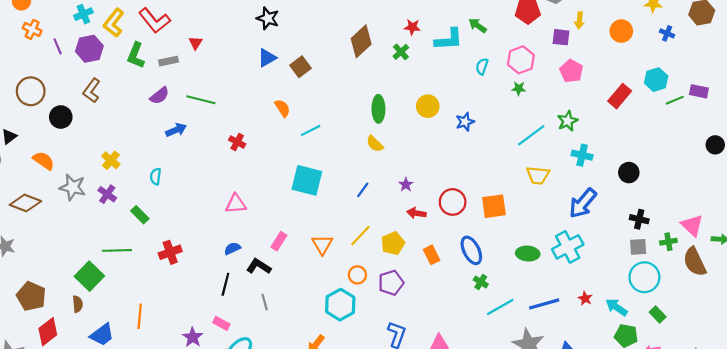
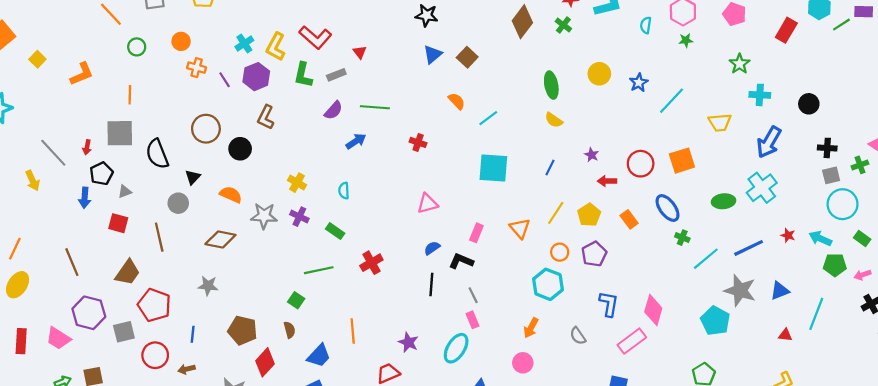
cyan line: (531, 135) -> (672, 101), moved
green square: (89, 276) -> (296, 300), size x0.6
pink rectangle: (221, 323) -> (472, 320), moved, turned 49

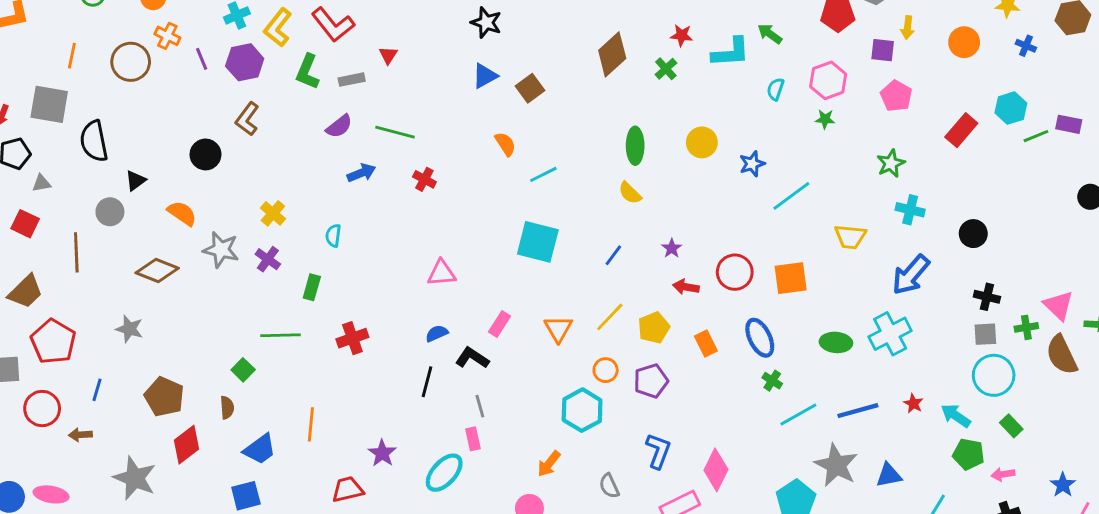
brown circle: (206, 129) -> (131, 62), moved
red cross: (418, 142) -> (424, 179), moved
green rectangle: (335, 231) -> (312, 287), turned 60

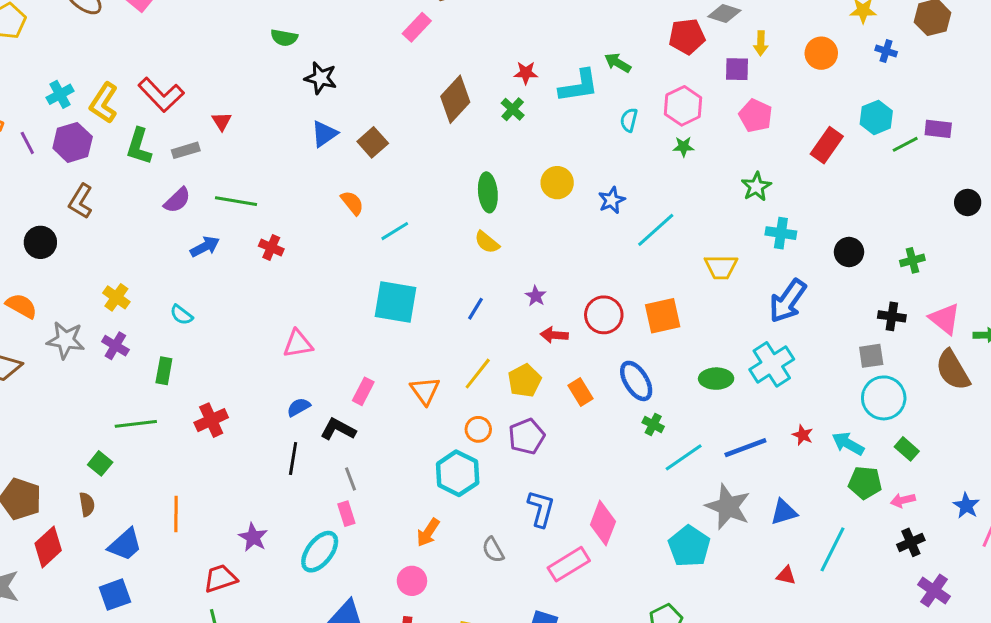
cyan semicircle: (333, 236) -> (181, 315), turned -55
black cross: (987, 297) -> (892, 316), moved
green cross: (1026, 327) -> (912, 260), moved

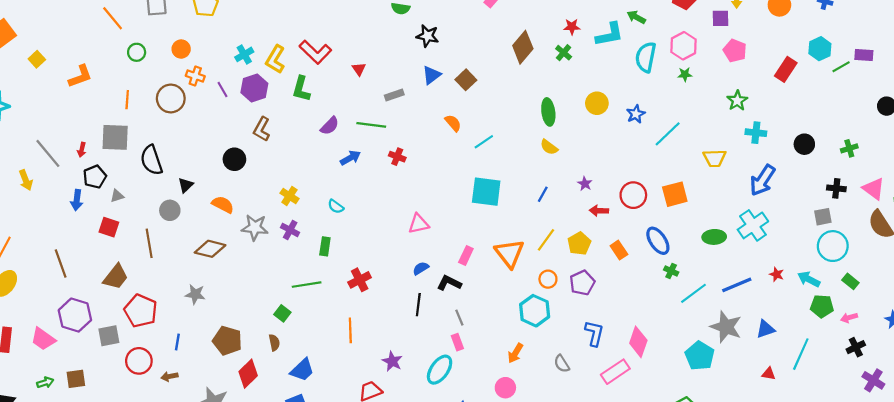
cyan semicircle: (629, 120) -> (646, 57), size x1.8
gray rectangle: (186, 150) -> (394, 95), moved
orange triangle: (425, 391) -> (509, 253), size x1.4
orange line: (176, 514) -> (350, 330), moved

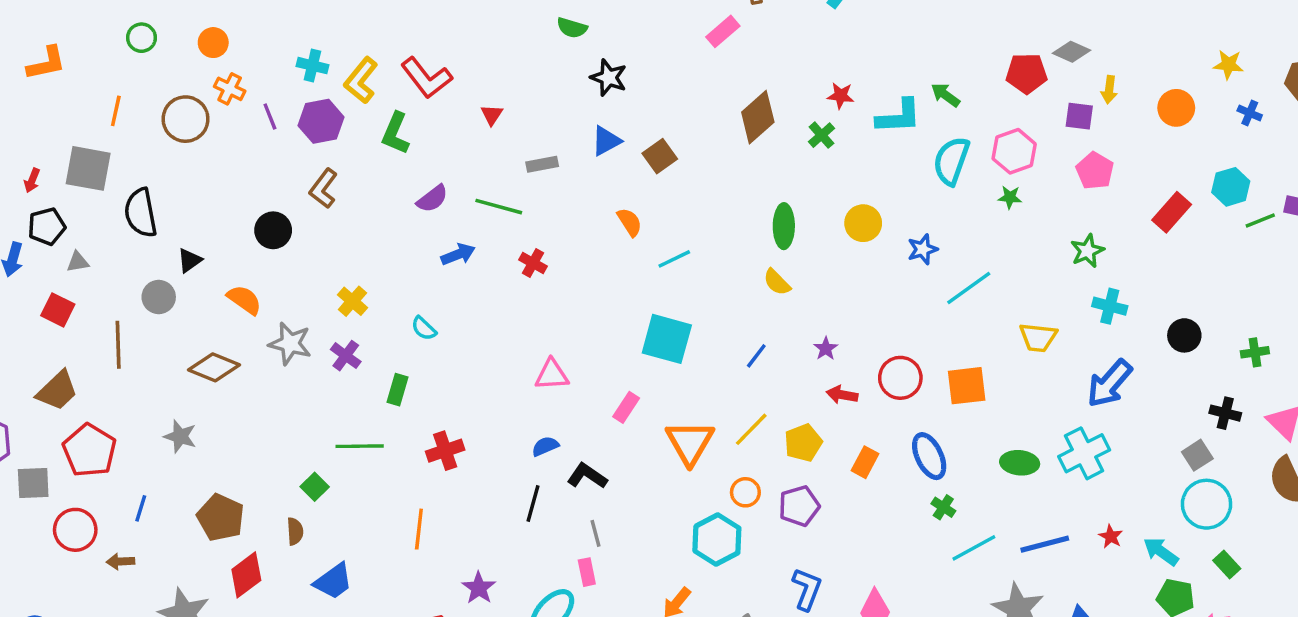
cyan cross: (244, 54) -> (312, 66), turned 36
gray square: (823, 217) -> (1197, 455), turned -30
orange rectangle: (619, 250) -> (865, 462), turned 54
pink rectangle: (466, 255) -> (626, 407), moved

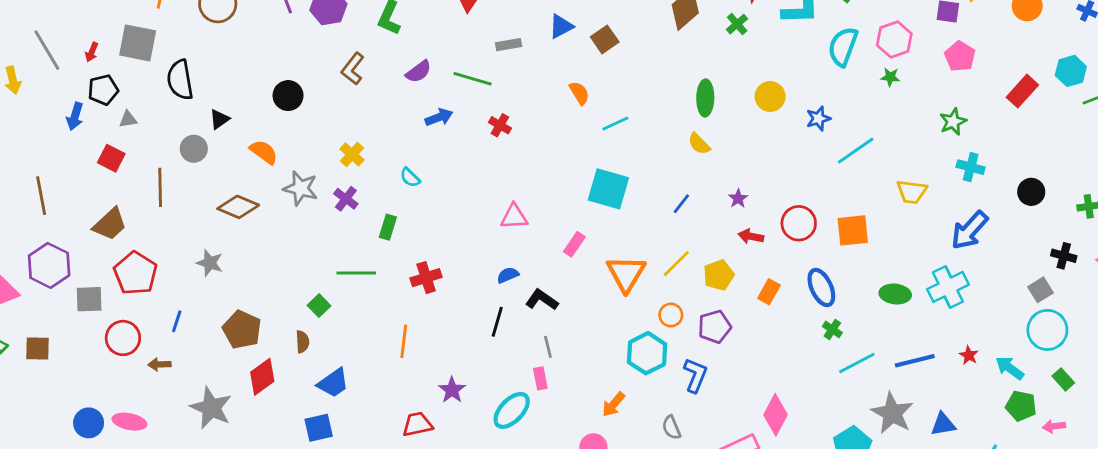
brown L-shape: (323, 189) -> (353, 69), moved
blue L-shape: (807, 589) -> (695, 375), moved

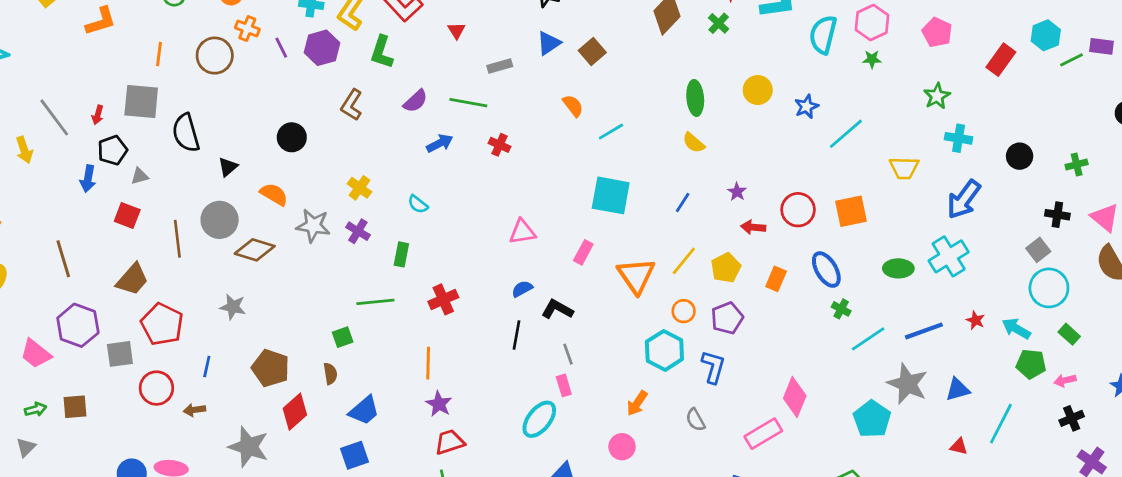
gray circle: (194, 149) -> (220, 220), moved, size x1.4
green square: (319, 306) -> (343, 337), turned 30
purple star: (452, 390) -> (439, 404), moved

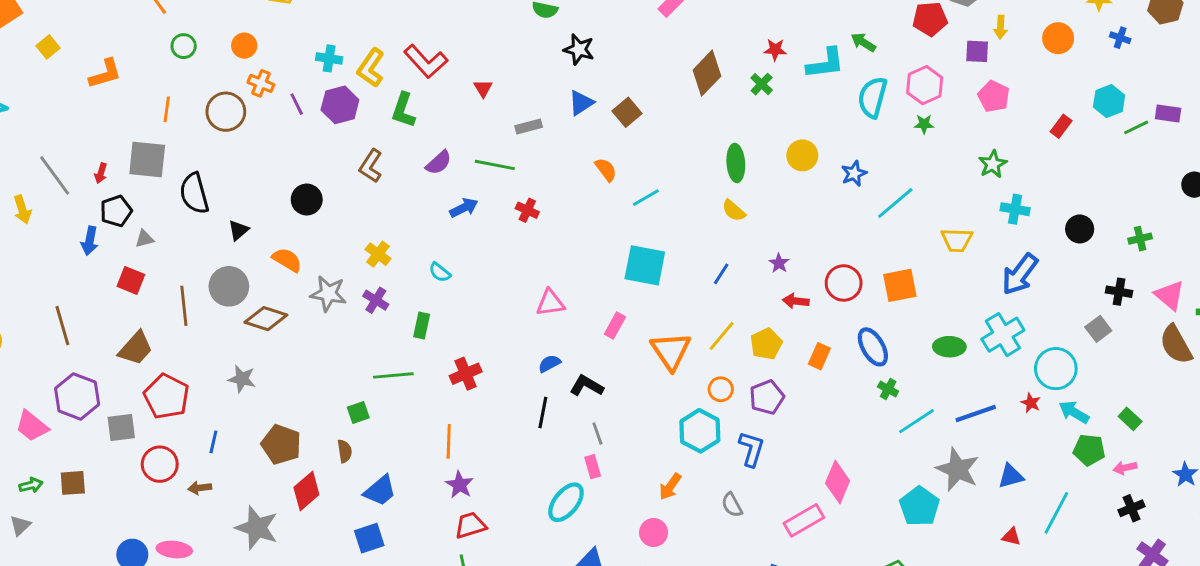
red rectangle: (1001, 60) -> (1061, 126), size x0.7
cyan circle: (1049, 288) -> (1056, 369), moved

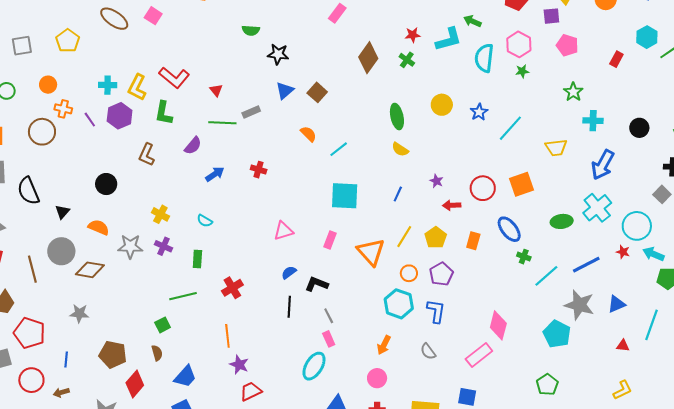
green line: (495, 165) -> (222, 123), moved

